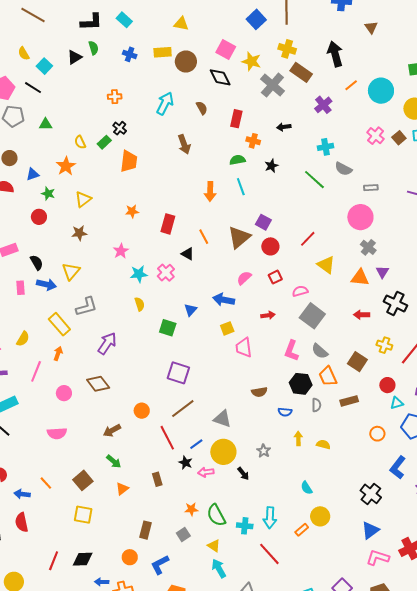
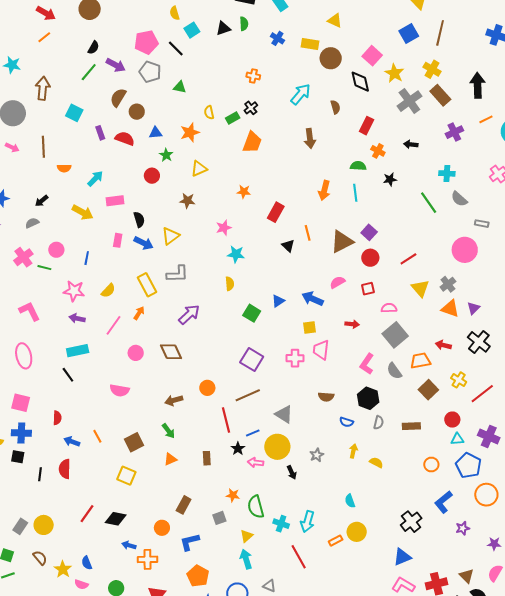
gray cross: (368, 247) -> (448, 284), moved
pink cross: (166, 273) -> (295, 358), moved, turned 30
orange trapezoid: (328, 376) -> (420, 361), moved, turned 90
yellow triangle: (214, 546) -> (247, 536), turned 32

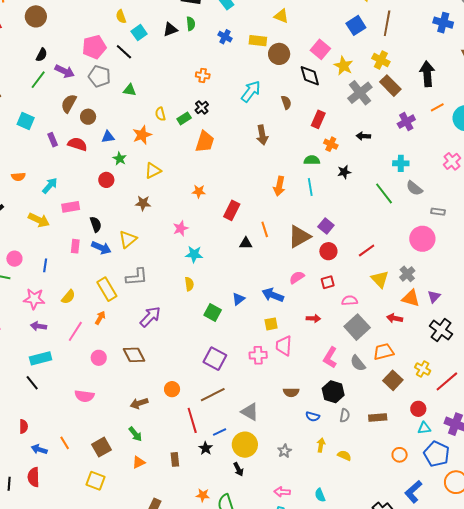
black triangle: (288, 246) -> (246, 243), turned -40
red arrow: (443, 345) -> (395, 318), moved
pink arrow: (256, 463) -> (282, 492), moved
black arrow: (292, 472) -> (238, 469), moved

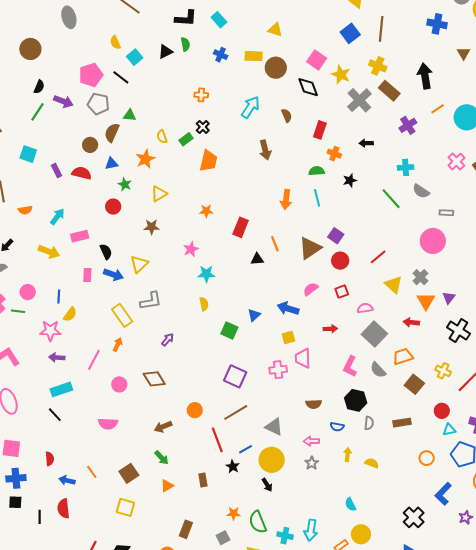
brown semicircle: (69, 104) -> (112, 133), moved
yellow semicircle: (68, 297) -> (70, 314), moved
orange triangle: (411, 298) -> (426, 301), turned 48
purple arrow: (150, 317) -> (168, 340), size x0.6
pink arrow: (282, 492) -> (311, 441), moved

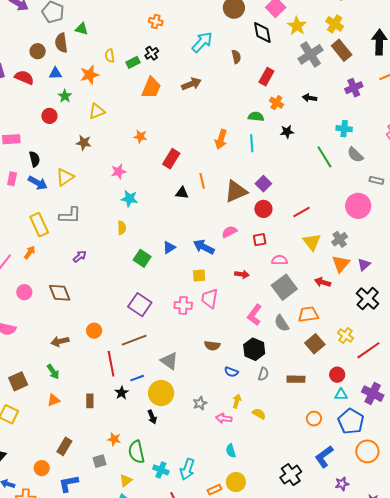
brown semicircle: (112, 133) -> (61, 43), turned -42
brown arrow: (265, 150) -> (191, 84), moved, turned -108
pink arrow: (311, 441) -> (224, 418), moved

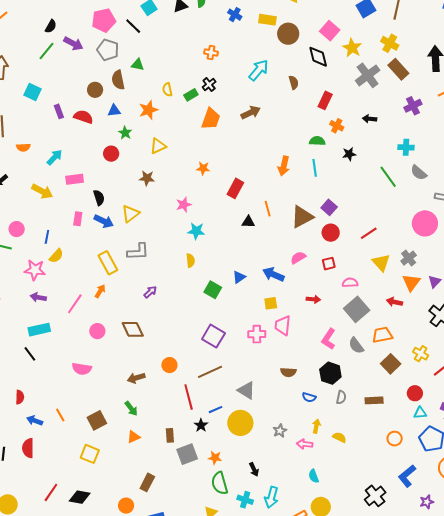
black arrow: (152, 417) -> (254, 469), moved
orange star: (114, 439) -> (215, 458), moved
gray square: (100, 461) -> (187, 454), moved, size x1.5

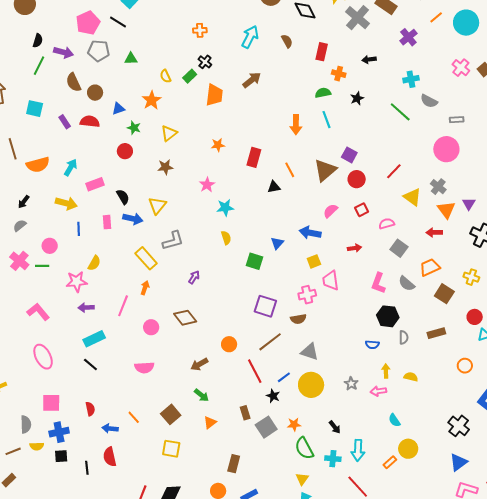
brown semicircle: (118, 80) -> (73, 82), moved
orange semicircle: (23, 147) -> (38, 165), size x1.6
blue line: (47, 237) -> (79, 229), moved
gray square: (357, 309) -> (399, 248), size x0.7
brown semicircle: (288, 372) -> (298, 319), moved

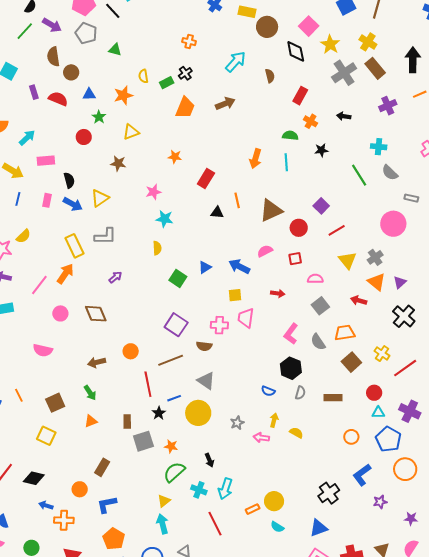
purple square: (349, 155) -> (321, 206), moved
orange triangle: (446, 210) -> (377, 282), turned -30
orange arrow: (145, 288) -> (65, 274), size x1.5
cyan semicircle: (394, 420) -> (277, 527), moved, turned -40
green semicircle: (304, 448) -> (174, 472), turned 60

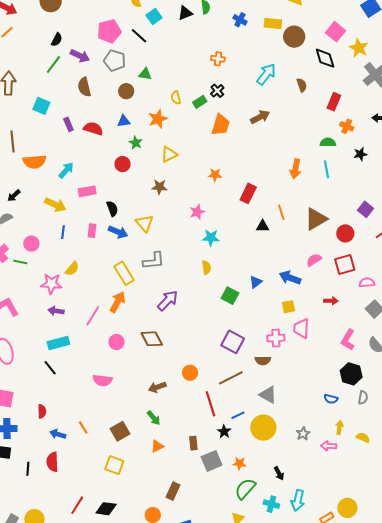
brown circle: (71, 72) -> (126, 91), moved
yellow triangle: (100, 198) -> (145, 223), turned -30
red square: (295, 259) -> (345, 264), size x1.5
purple arrow: (115, 277) -> (168, 301), size x1.6

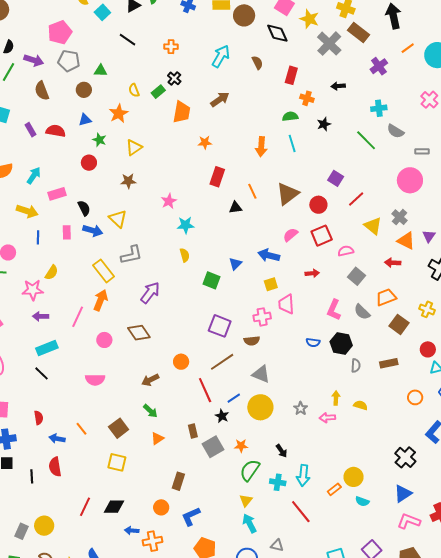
black line: (139, 36) -> (127, 40), moved
orange star: (215, 175) -> (205, 143), moved
blue semicircle: (331, 399) -> (313, 342), moved

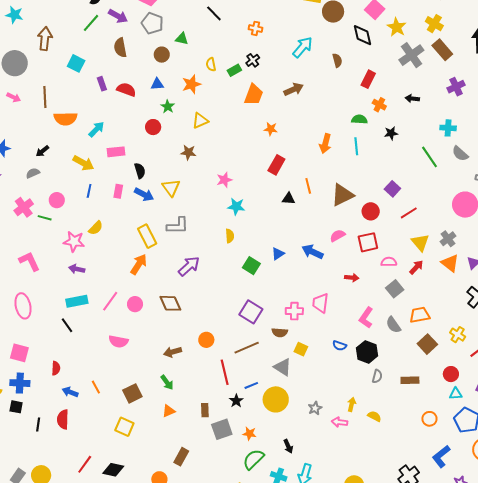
red arrow: (393, 263) -> (416, 267), moved, turned 119
yellow square: (271, 284) -> (301, 349), moved, turned 32
pink line: (78, 317) -> (110, 301), moved

